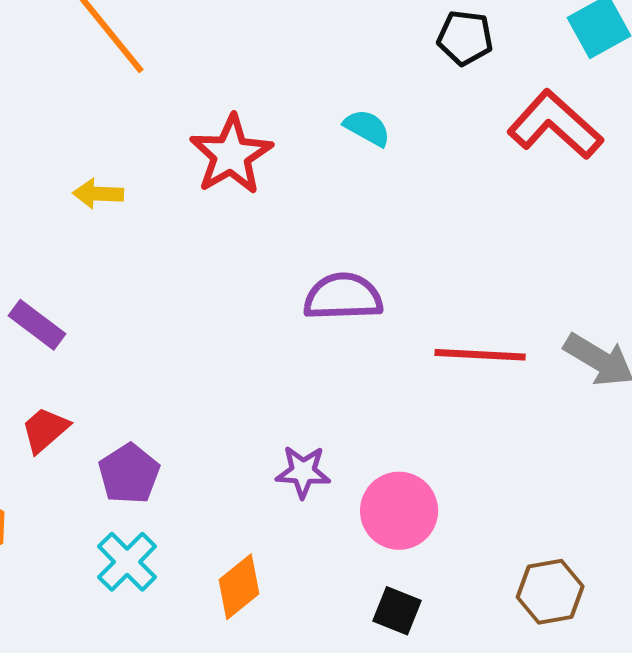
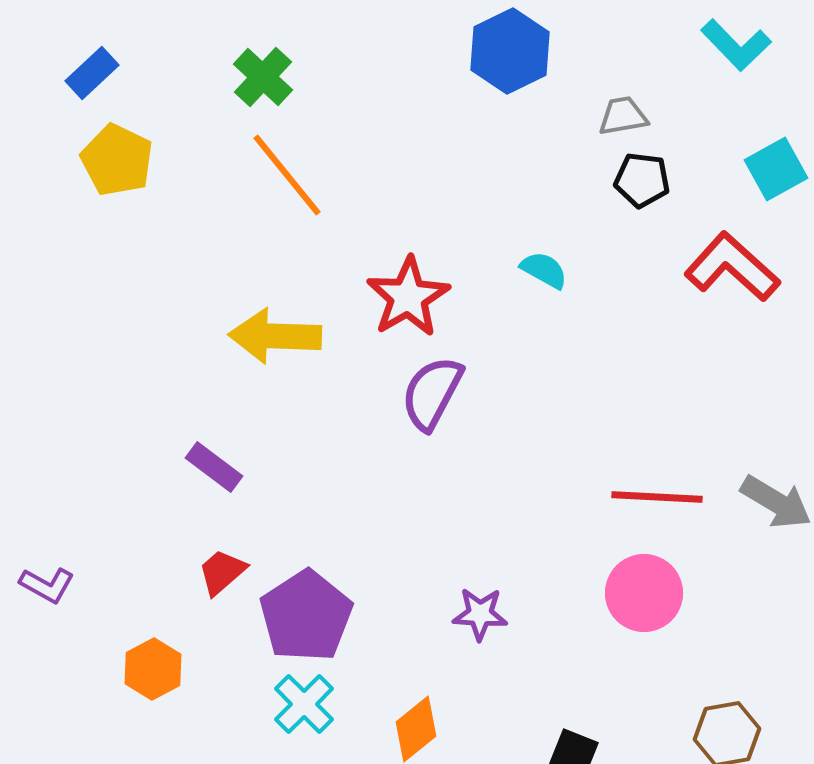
yellow arrow: (98, 194) -> (275, 336), size x1.8
purple semicircle: (343, 297) -> (432, 393), moved, turned -60
purple pentagon: (129, 474) -> (306, 616), size x1.5
pink circle: (399, 511) -> (644, 593), moved

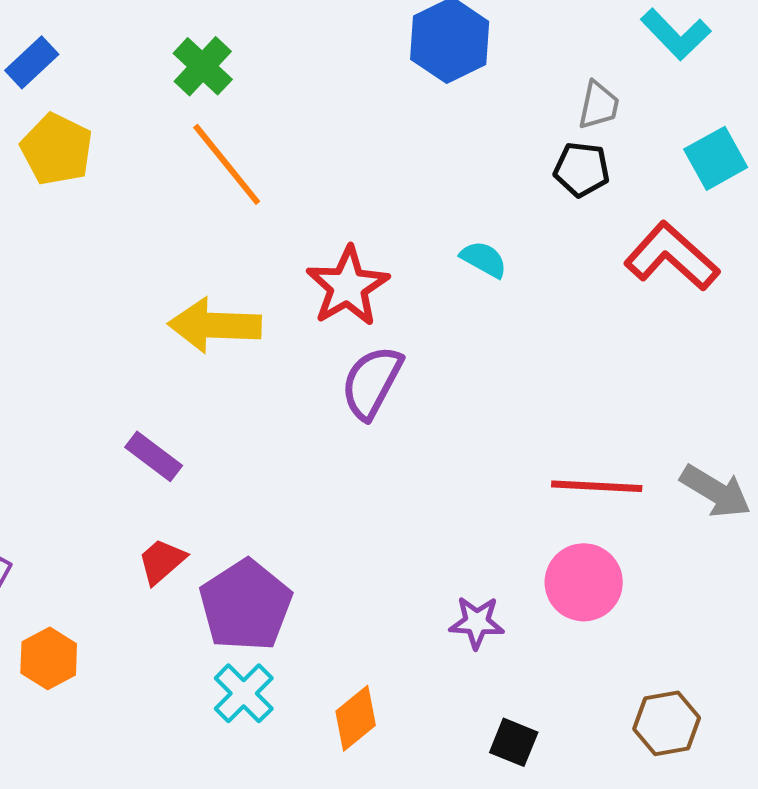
gray trapezoid: (623, 116) -> (599, 105), moved, turned 112
purple star: (480, 614) -> (477, 622), moved
orange hexagon: (153, 669) -> (49, 658), moved

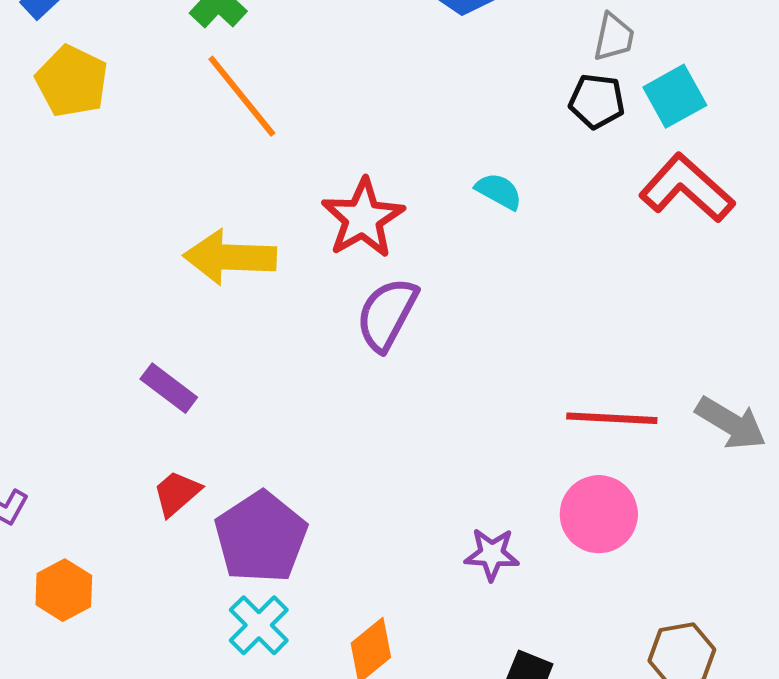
cyan square: (716, 158) -> (675, 96), moved

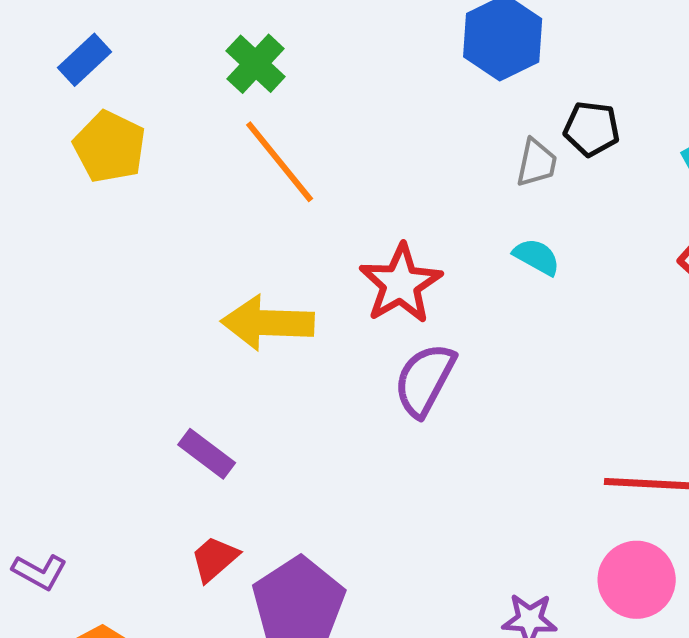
gray trapezoid: (614, 37) -> (537, 163), moved
black pentagon: (597, 101) -> (592, 129), moved

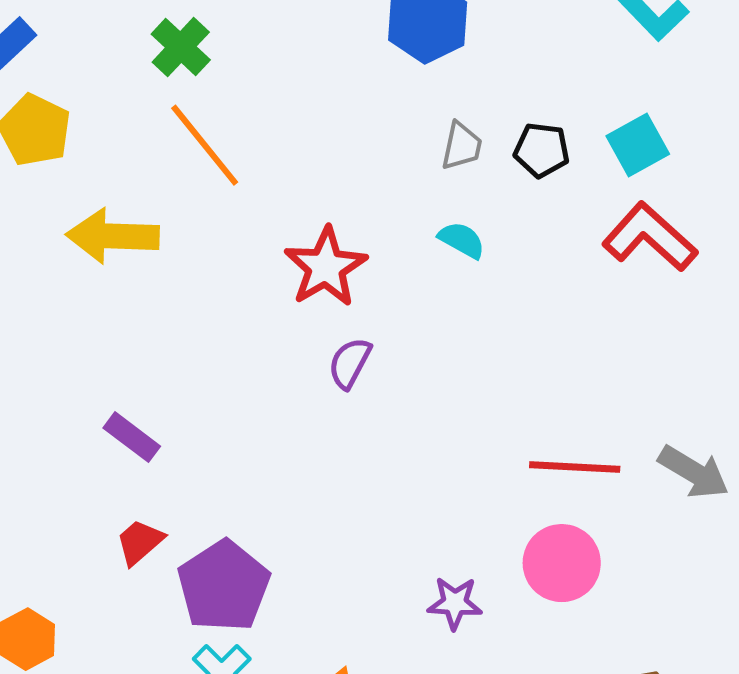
black pentagon: (592, 129) -> (542, 150), moved
yellow arrow: (268, 323) -> (113, 236), moved
purple semicircle: (425, 380) -> (350, 363), size x0.7

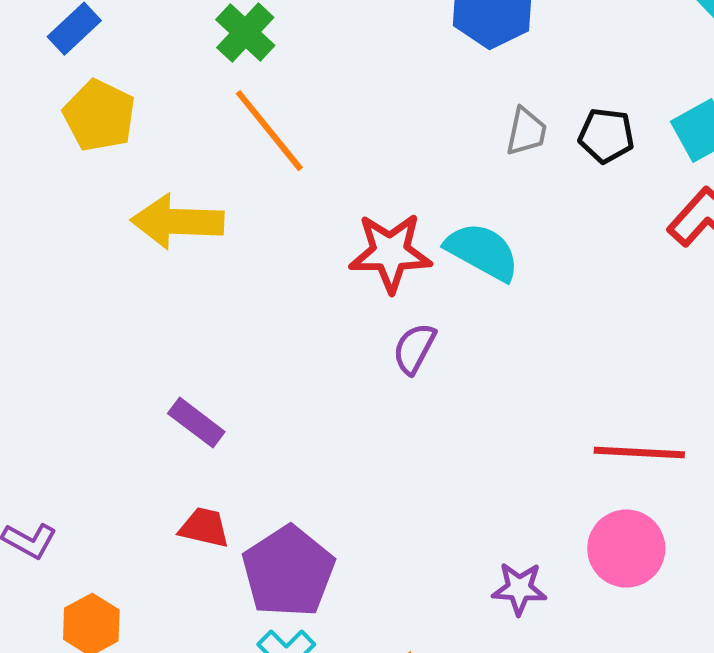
cyan semicircle: (462, 240) -> (482, 252), moved, size x1.6
red star: (326, 267) -> (390, 253), turned 30
red trapezoid: (140, 542) -> (204, 528), turned 54

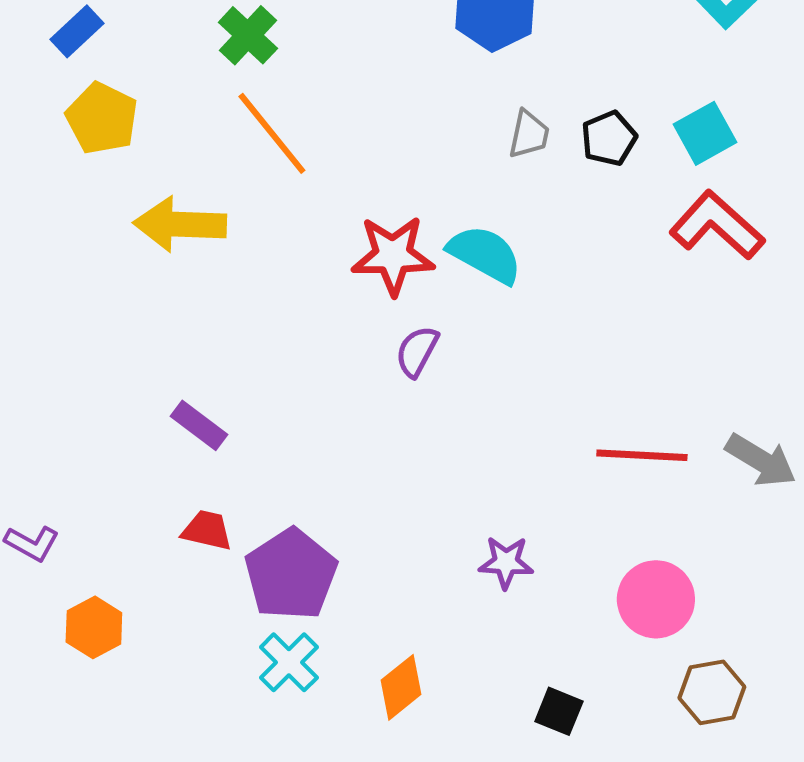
black pentagon: (606, 136) -> (609, 138), turned -30
pink circle: (626, 549) -> (656, 599), moved
purple star: (519, 589) -> (506, 562), moved

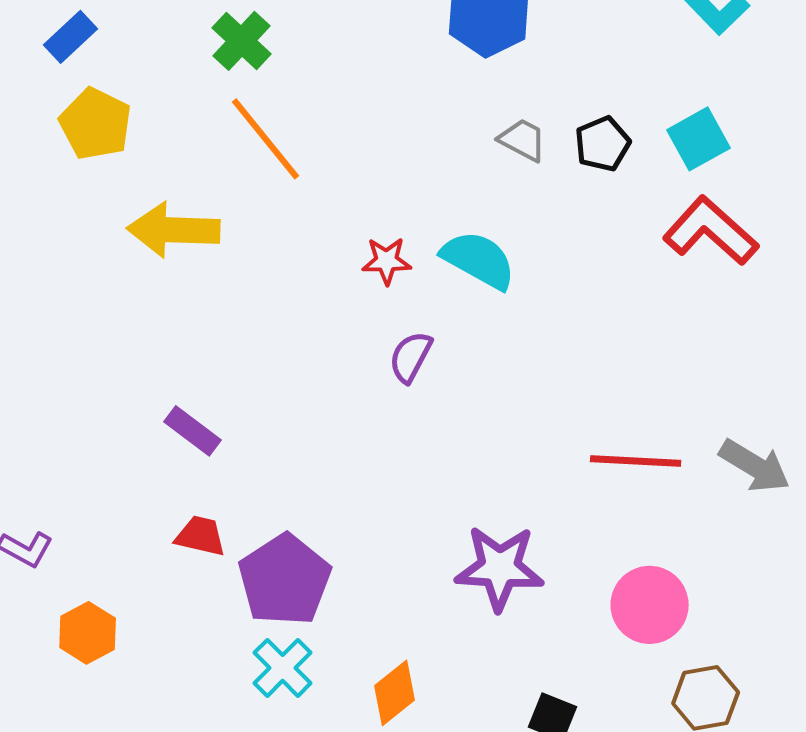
gray trapezoid: (529, 134) -> (523, 140), turned -74
red star: (393, 255) -> (387, 261), size x0.6
purple star: (506, 562) -> (500, 568), size x1.6

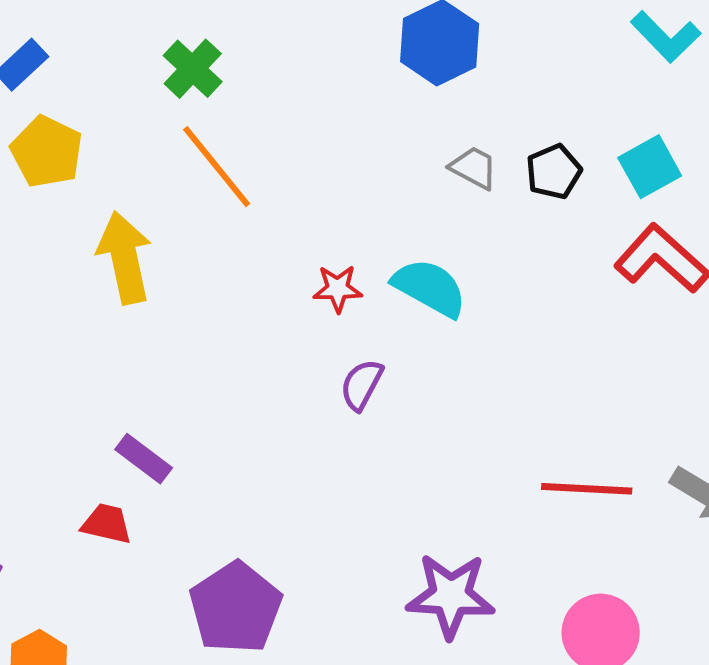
yellow arrow: (174, 230) -> (125, 258), turned 76
red trapezoid: (201, 536) -> (107, 524), moved

